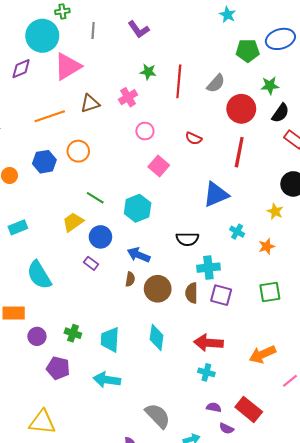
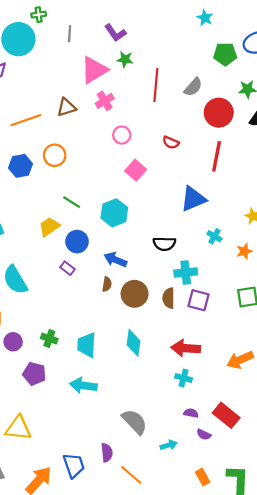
pink triangle: (68, 66) -> (94, 70), moved
green star: (148, 72) -> (125, 59), moved

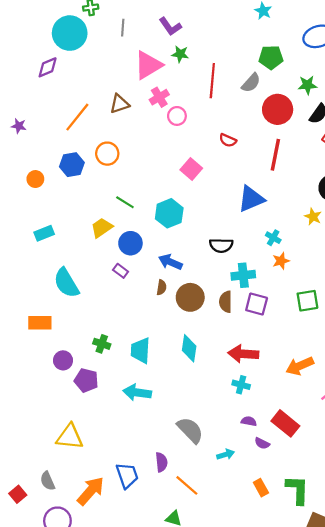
green pentagon: (225, 54) -> (271, 57), moved
orange line: (26, 120) -> (77, 117), turned -32
pink circle: (122, 135) -> (177, 116), moved
orange star: (244, 251) -> (281, 261), moved
purple circle: (13, 342) -> (63, 360), moved

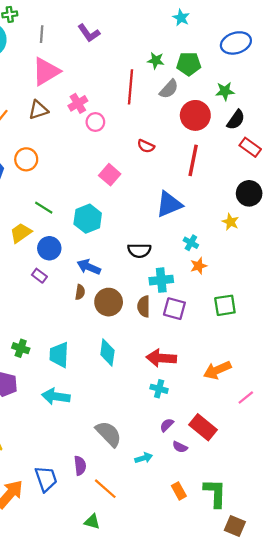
green star: (180, 54) -> (156, 61), moved
pink triangle: (148, 65) -> (46, 71), moved
purple semicircle: (249, 421) -> (167, 425), turned -56

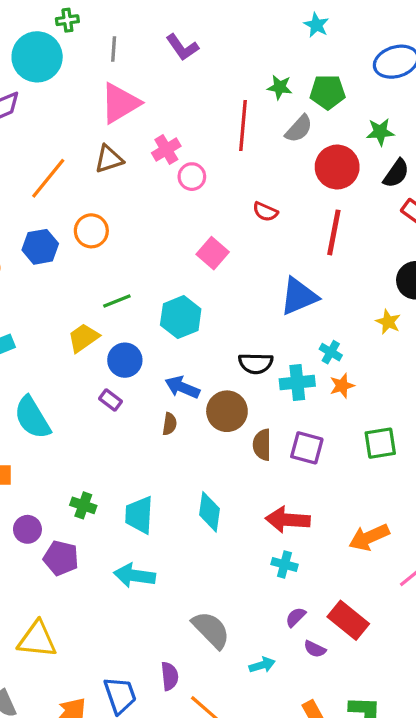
green line: (44, 208) -> (117, 301), turned -54
cyan cross: (161, 280) -> (297, 382), moved
brown circle: (109, 302) -> (227, 411), moved

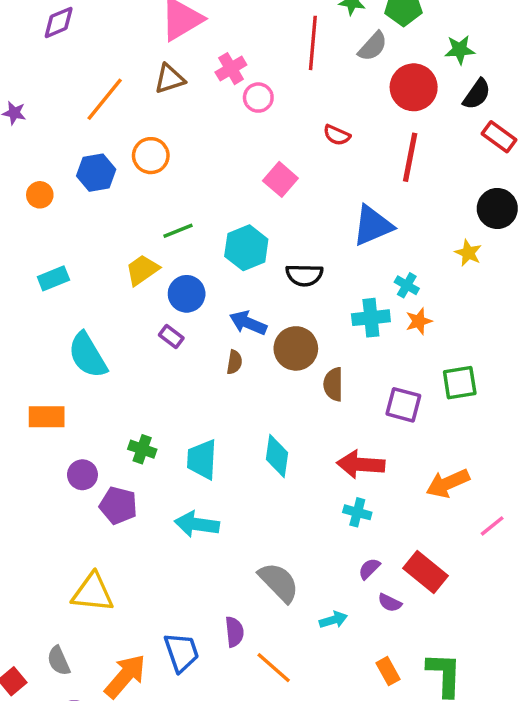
black semicircle: (256, 363) -> (304, 275), moved
purple square: (307, 448) -> (403, 405), moved

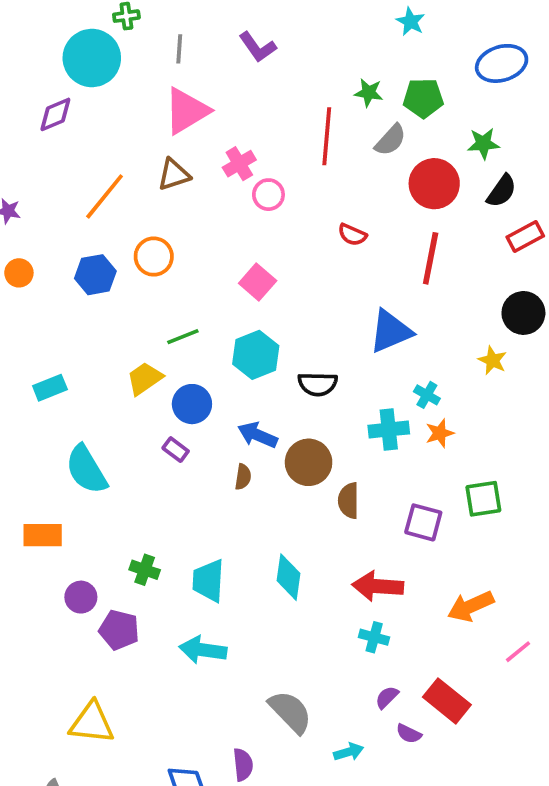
red rectangle: (499, 137) -> (525, 236), turned -64
pink square: (280, 179) -> (258, 282), moved
orange circle: (40, 195) -> (19, 273), moved

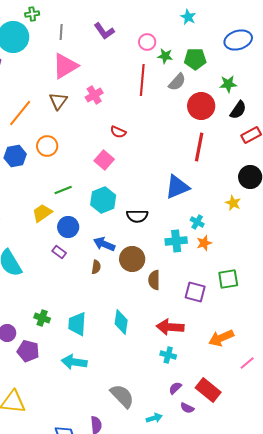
brown triangle: (174, 175) -> (58, 101), turned -36
pink circle: (268, 195) -> (147, 42), moved
red semicircle: (352, 235) -> (118, 132), moved

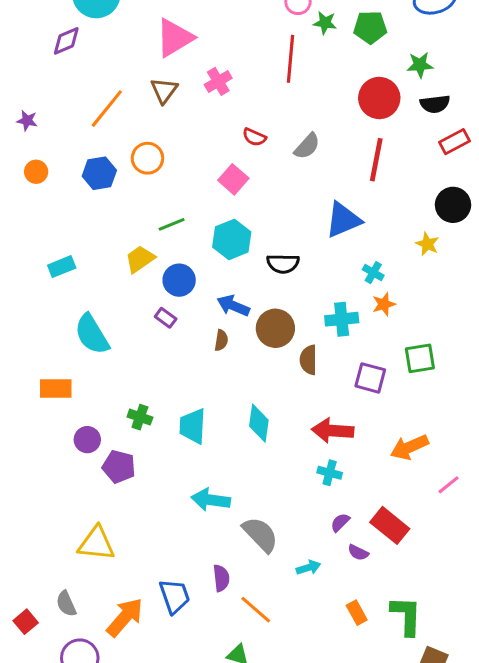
gray semicircle: (177, 82) -> (307, 146), moved
black semicircle: (238, 110) -> (435, 104), turned 48
cyan cross: (176, 241) -> (342, 319), moved
cyan arrow: (74, 362) -> (211, 500), moved

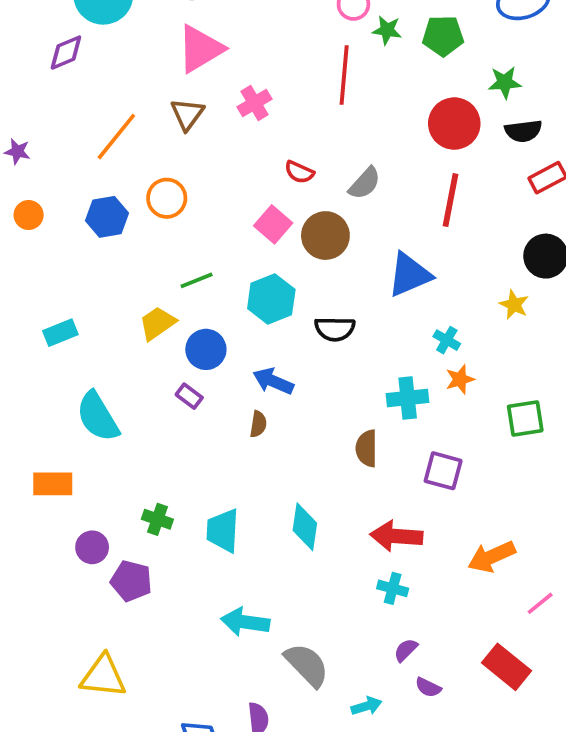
brown circle: (275, 328) -> (325, 236), moved
green square: (420, 358) -> (525, 419), moved
red rectangle: (390, 525) -> (507, 667), moved

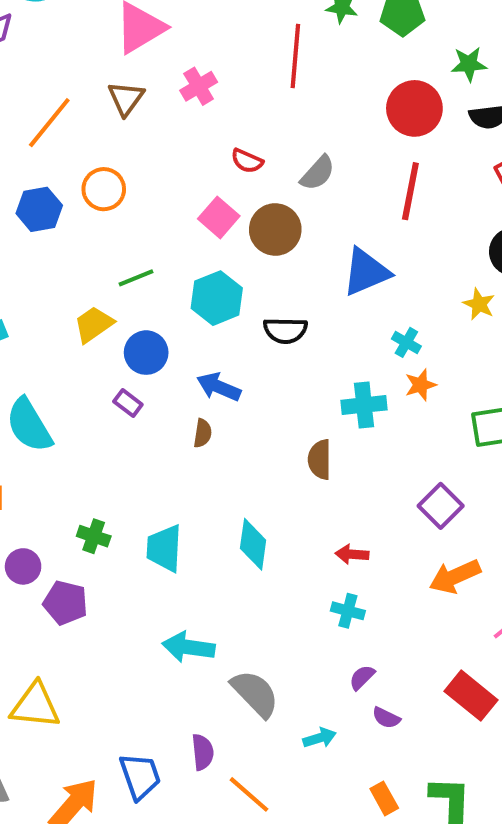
purple square: (443, 471) -> (441, 506), moved, turned 30
red arrow: (396, 536) -> (352, 554), size x0.6

